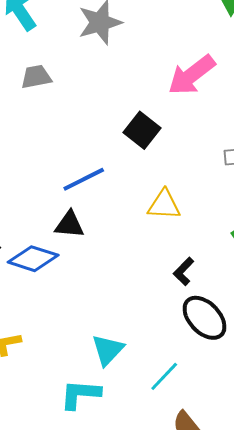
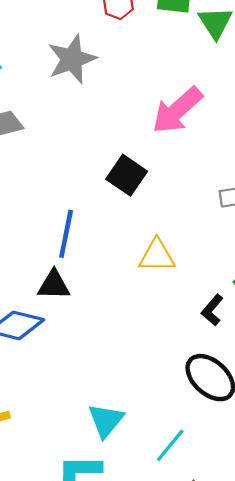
blue line: (84, 179) -> (66, 234), turned -48
black L-shape: (184, 271) -> (212, 310), moved

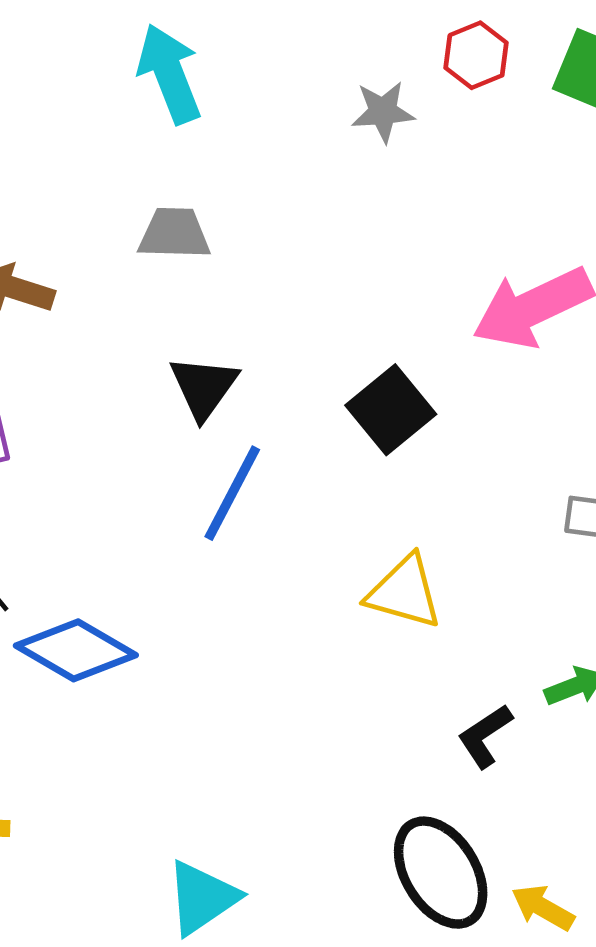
gray star: (72, 59) -> (383, 112), moved, size x0.6
black triangle: (54, 285) -> (204, 387), moved, turned 48

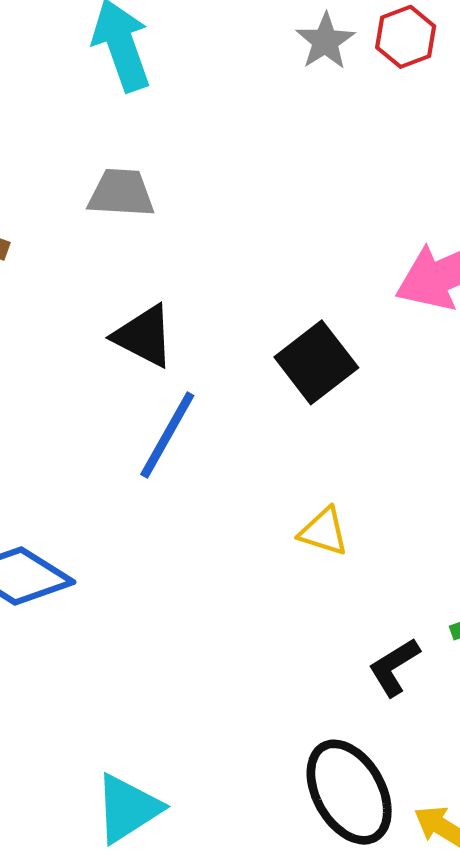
gray star: (383, 112) -> (325, 41), moved, turned -30
black triangle: (204, 387) -> (144, 336), turned -40
yellow triangle: (404, 592) -> (324, 532), size x0.7

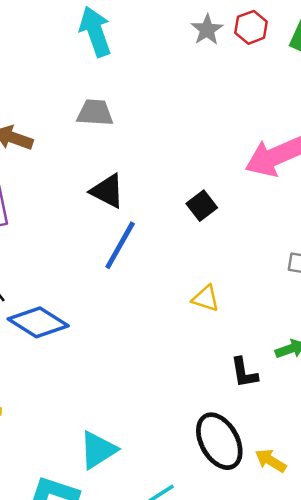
black square: (316, 362) -> (202, 206), size x0.7
black L-shape: (394, 667) -> (244, 373), turned -68

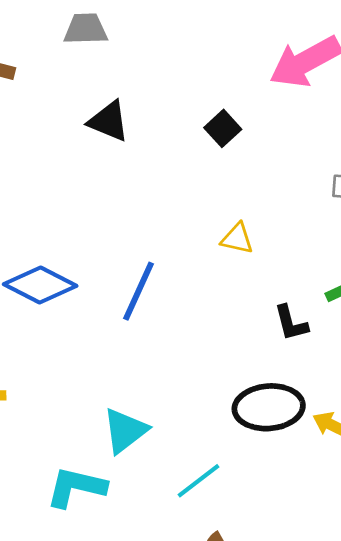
blue line: (120, 245) -> (139, 291), moved
black ellipse: (219, 441) -> (269, 407), turned -60

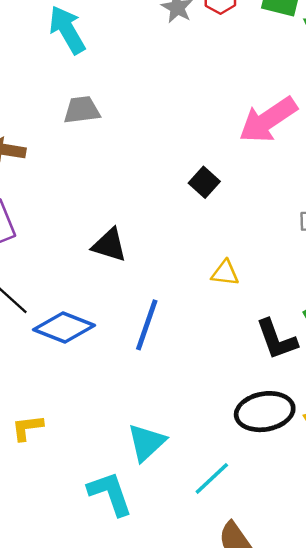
black triangle: (109, 121) -> (109, 245), moved
black L-shape: (291, 323) -> (277, 339), size x1.4
cyan L-shape: (76, 487) -> (110, 493), turned 63

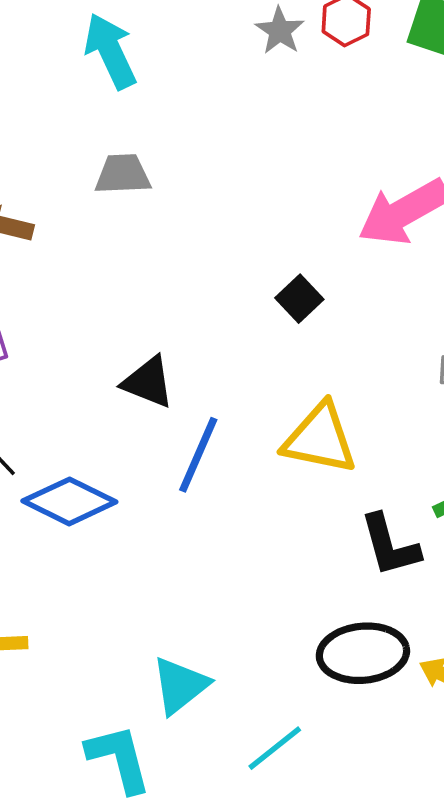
yellow triangle: (225, 273) -> (320, 439), size x1.8
blue line: (147, 325) -> (198, 455), moved

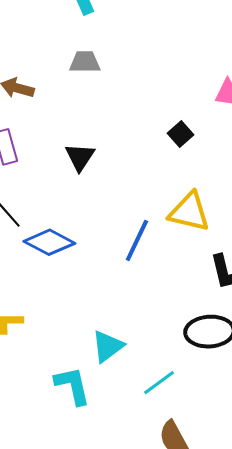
black triangle: (148, 382) -> (80, 157), moved, turned 40
blue line: (198, 455) -> (137, 240), moved

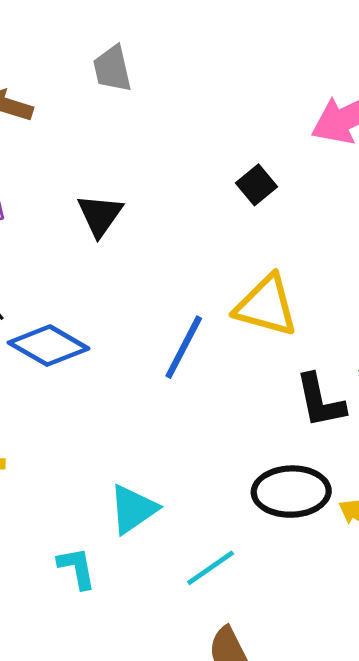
gray trapezoid: (85, 62) -> (112, 69), turned -104
cyan L-shape: (72, 386) -> (77, 568), size x0.7

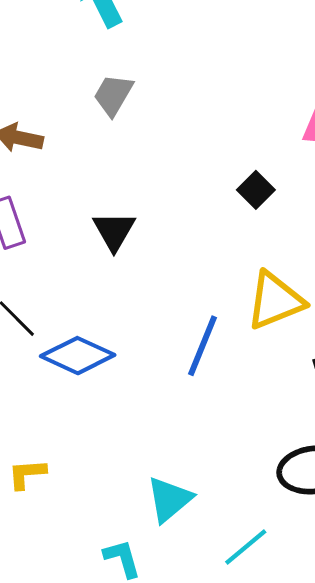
gray trapezoid: (112, 69) -> (113, 95), turned 48
yellow triangle: (266, 306) -> (275, 301), turned -32

